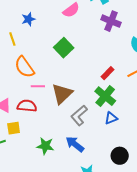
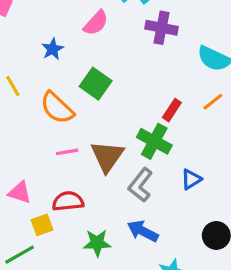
blue star: (28, 19) -> (53, 49), moved
orange semicircle: (24, 67) -> (57, 108), moved
green cross: (105, 96) -> (154, 141), moved
red semicircle: (27, 106) -> (68, 201), moved

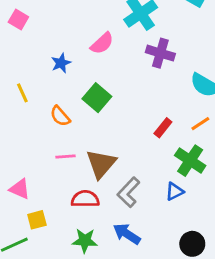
orange semicircle: (57, 108) -> (60, 116), size x0.7
green cross: (154, 141) -> (190, 161), moved
red semicircle: (68, 201) -> (85, 199), moved

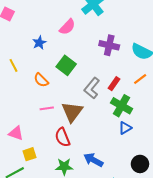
purple cross: (160, 53) -> (109, 45), moved
green cross: (190, 161) -> (122, 106), moved
gray L-shape: (129, 192) -> (92, 88), moved
red semicircle: (85, 199) -> (63, 137), turned -108

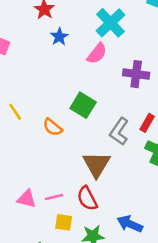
pink semicircle: (67, 27) -> (97, 53), moved
blue star: (39, 43) -> (59, 37), moved
pink line: (47, 108) -> (54, 197), moved
yellow square: (30, 154) -> (64, 222), moved, turned 32

